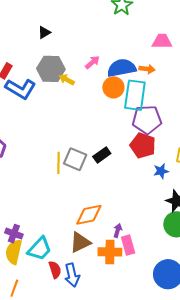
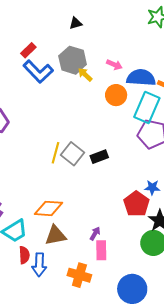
pink arrow: (92, 62) -> (114, 65), turned 49
orange circle: (113, 87) -> (116, 95), moved
red pentagon: (143, 146) -> (136, 204), moved
orange diamond: (89, 215) -> (48, 208), moved
orange cross: (110, 252) -> (79, 275), moved

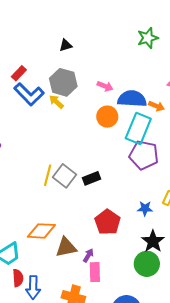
yellow arrow: (85, 75) -> (56, 102), moved
red pentagon: (136, 204) -> (108, 222), moved
brown triangle: (56, 235) -> (66, 247), moved

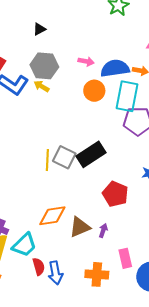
black rectangle: (91, 178) -> (91, 154), size x1.6
pink rectangle: (95, 272) -> (125, 258), moved

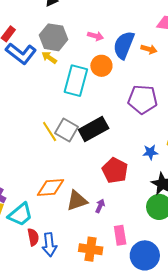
blue semicircle: (115, 68) -> (124, 45), turned -64
cyan rectangle: (127, 96) -> (76, 81), moved
yellow line: (47, 160) -> (50, 132), turned -40

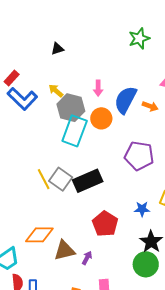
pink arrow: (95, 36) -> (98, 88), turned 70
gray hexagon: (53, 37) -> (71, 108), moved
yellow arrow: (49, 58) -> (56, 91), moved

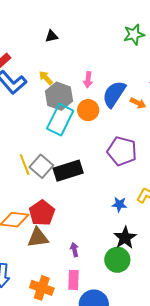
red pentagon: (105, 224) -> (42, 213), moved
purple arrow: (87, 258) -> (74, 250), moved, turned -48

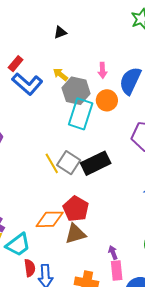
purple arrow: (74, 250) -> (113, 253), moved

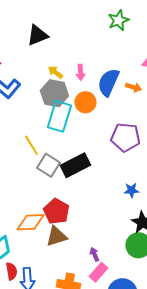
black triangle: (60, 32) -> (37, 35), size x1.6
yellow arrow: (60, 74) -> (55, 72), moved
yellow line: (52, 163) -> (31, 145), moved
pink rectangle: (117, 271) -> (98, 272), turned 48

